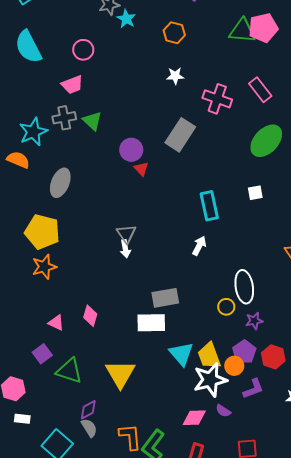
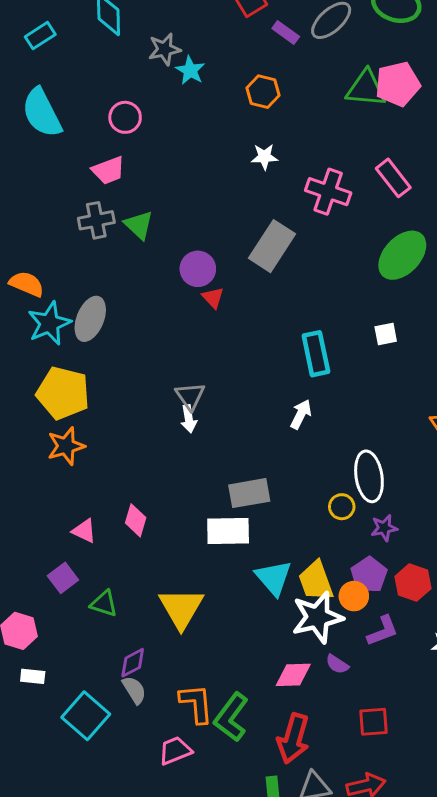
cyan star: (33, 132) -> (49, 323), moved
green triangle: (69, 371) -> (104, 604), size x0.7

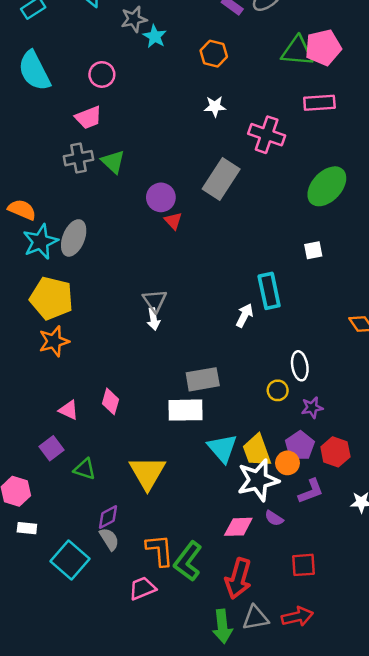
pink rectangle: (393, 178) -> (319, 103), moved, turned -56
cyan rectangle: (316, 354) -> (269, 291), moved
white ellipse: (369, 476) -> (300, 366), size x0.7

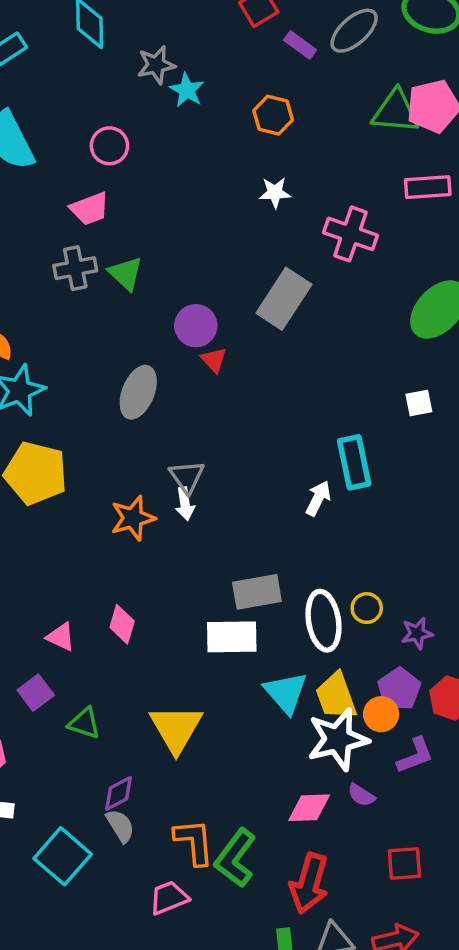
gray ellipse: (74, 238) -> (138, 392), moved
orange star: (54, 341) -> (133, 518), moved
white ellipse: (300, 366) -> (324, 621), moved, size x1.4

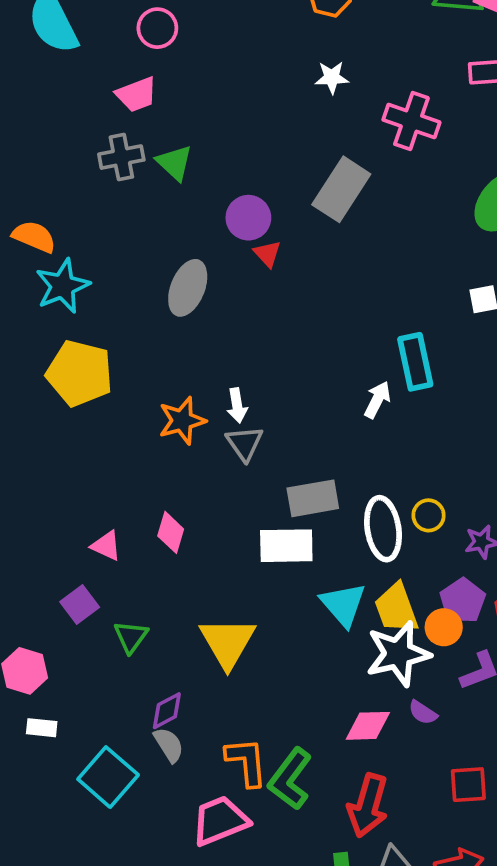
gray triangle: (187, 477) -> (245, 443), moved
green triangle: (84, 723) -> (131, 637), turned 48
pink trapezoid: (169, 898) -> (220, 821), size x1.4

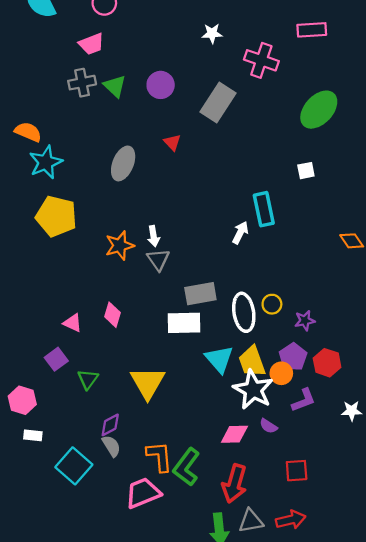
purple circle: (248, 218) -> (161, 85), moved
white star: (398, 654) -> (253, 390), turned -30

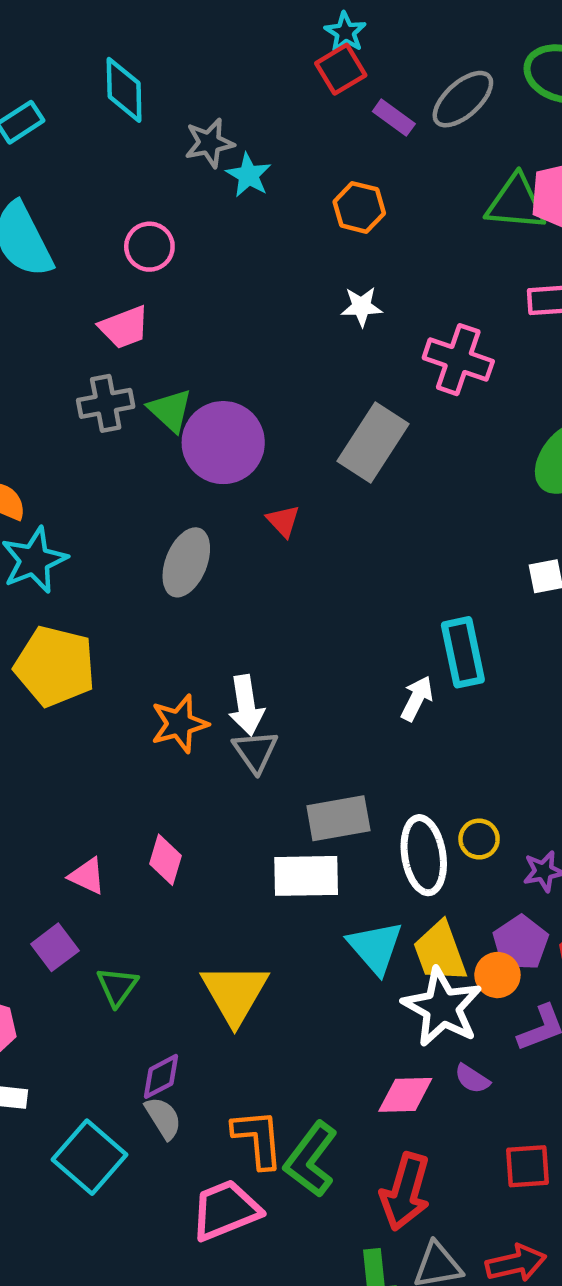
purple circle: (161, 85) -> (223, 443), moved, size x1.5
white arrow: (154, 236) -> (246, 705), size x1.4

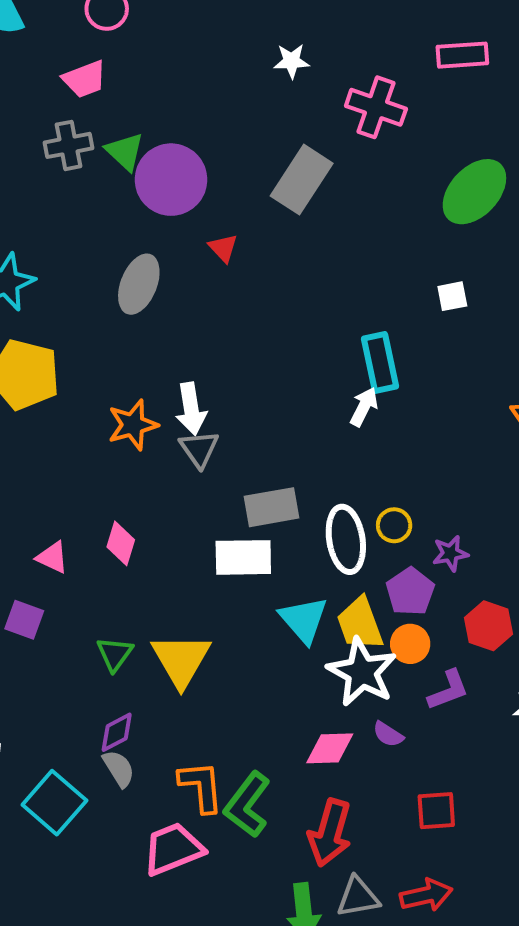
white arrow: (417, 698) -> (364, 407), moved
purple pentagon: (521, 943) -> (410, 592), moved
purple square: (55, 947) -> (24, 620), turned -33
green triangle: (117, 987) -> (115, 654), moved

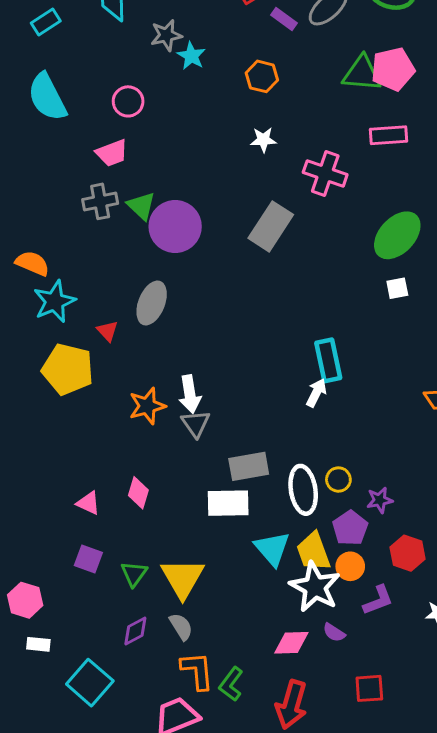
red triangle: (223, 248) -> (107, 331), moved
white square: (452, 296) -> (397, 288), moved
purple square: (24, 620) -> (88, 559), moved
gray semicircle: (119, 768) -> (181, 627), moved
green L-shape: (247, 805) -> (231, 684), size x0.7

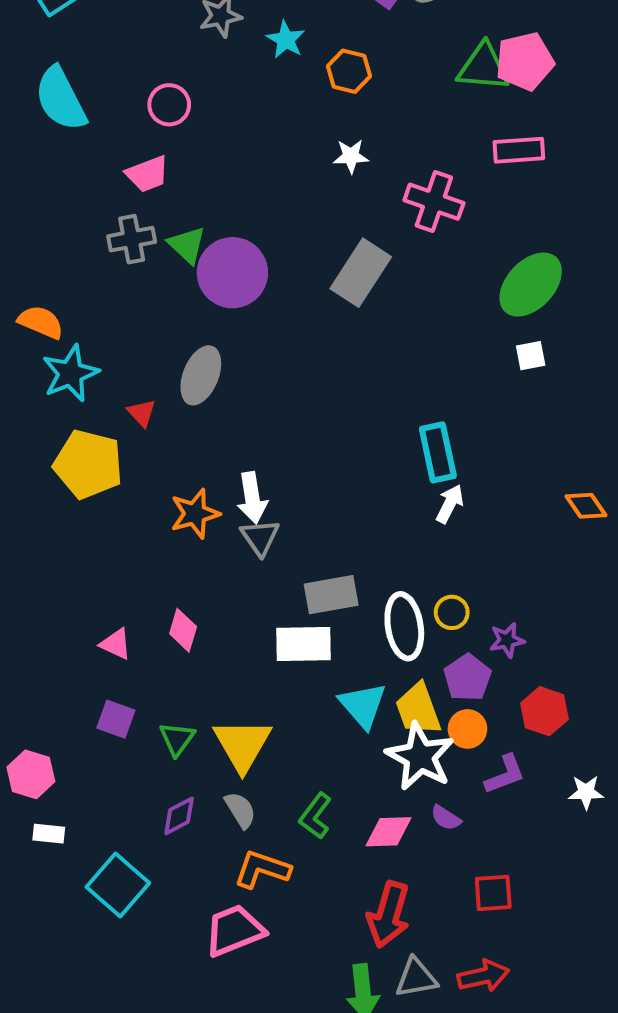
cyan star: (191, 56) -> (286, 40), moved
white arrow: (316, 393) -> (450, 504), moved
orange L-shape: (197, 671) -> (262, 869), turned -66
green L-shape: (231, 684) -> (315, 816), moved

